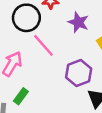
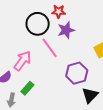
purple star: (78, 22) -> (66, 30), moved, turned 30

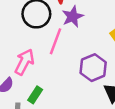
pink line: (50, 48) -> (55, 41), turned 65

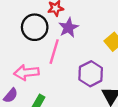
pink arrow: (24, 62) -> (26, 73), turned -120

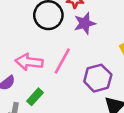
pink line: (54, 52) -> (62, 61), moved

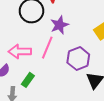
purple star: (85, 23) -> (59, 25), moved

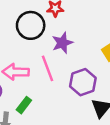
pink line: (47, 48) -> (47, 68), turned -45

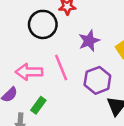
purple star: (62, 43) -> (89, 41), moved

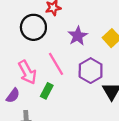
pink arrow: (29, 72) -> (27, 72), turned -110
green rectangle: (38, 105) -> (47, 91), moved

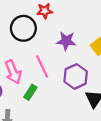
purple star: (78, 36) -> (66, 41), turned 30

